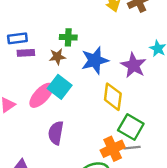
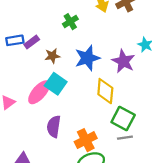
green cross: (68, 37) -> (70, 22), moved, turned -32
purple rectangle: (26, 53) -> (32, 42), moved, turned -32
orange cross: (113, 149) -> (86, 140), moved

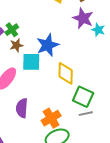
green cross: (70, 22) -> (12, 30), moved
purple star: (123, 61) -> (83, 18), moved
cyan square: (56, 84) -> (31, 62), moved, turned -30

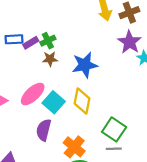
cyan square: (31, 62) -> (54, 102), moved, turned 30
yellow diamond: (66, 73) -> (82, 101), moved
orange cross: (51, 118) -> (74, 147), turned -30

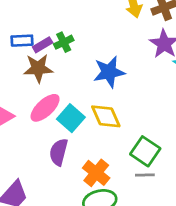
brown star: (50, 59) -> (38, 68), moved, size x1.5
yellow diamond: (82, 101) -> (106, 116), turned -35

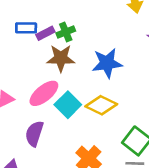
brown star: (38, 68) -> (61, 58), moved
yellow diamond: (106, 116) -> (101, 105), turned -44
purple semicircle: (59, 152) -> (34, 134), moved

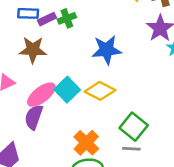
brown star: (61, 58) -> (33, 50), moved
pink ellipse: (44, 93) -> (41, 95), moved

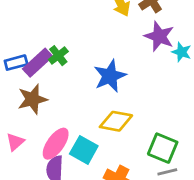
purple rectangle: (47, 19) -> (38, 63), size x1.5
cyan square: (67, 90) -> (84, 150), moved

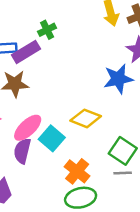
green cross: (58, 56) -> (47, 30), moved
blue star: (110, 76) -> (118, 79), moved

